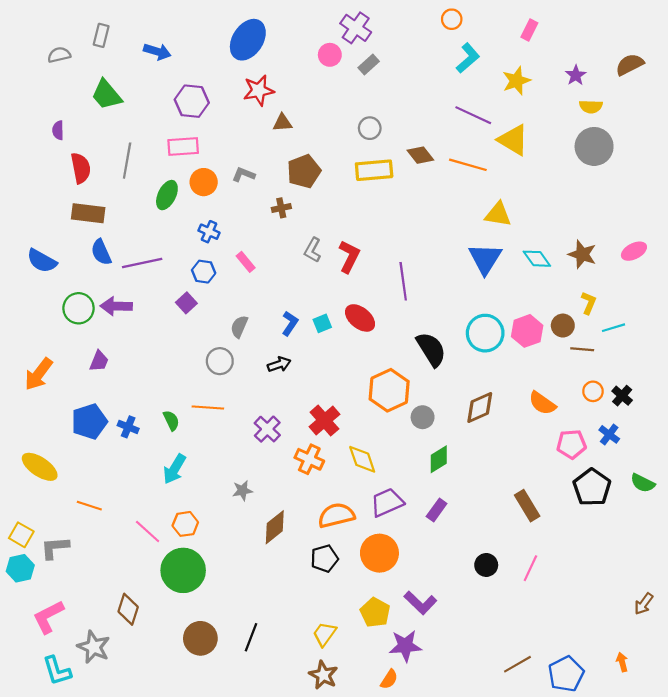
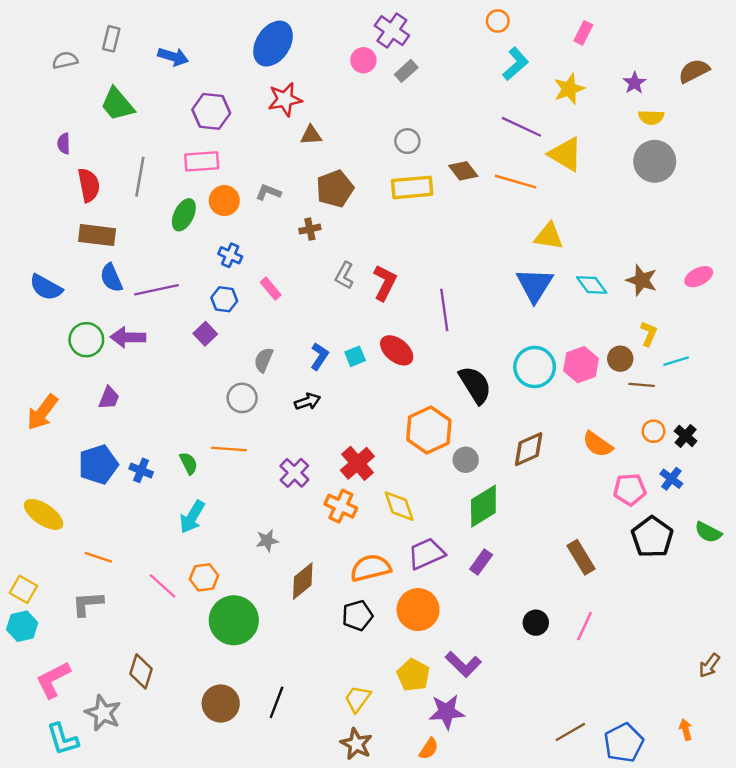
green diamond: (439, 459) -> (483, 506), size x1.4
gray L-shape: (55, 548) -> (88, 604), moved
green circle: (183, 570) -> (234, 620), moved

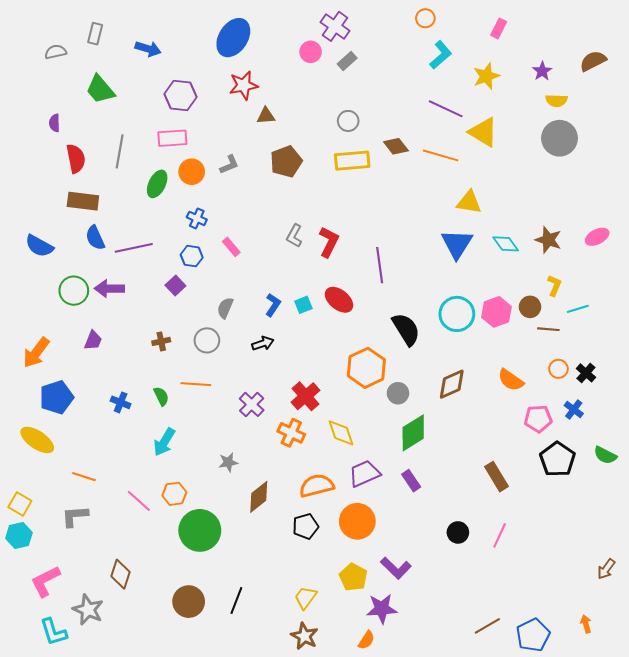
gray L-shape: (268, 192) -> (229, 165), turned 135
brown cross: (310, 229) -> (161, 341), moved
blue pentagon: (98, 465) -> (57, 397), moved
purple rectangle: (481, 562) -> (411, 481), turned -70

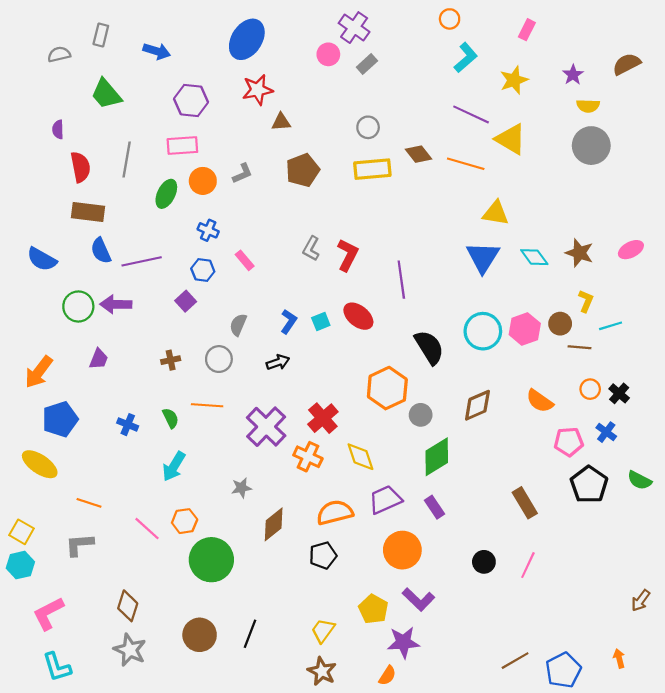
purple cross: (252, 404) -> (266, 427), size x1.5
orange circle: (357, 521) -> (402, 550), moved
gray star: (88, 610) -> (130, 650), moved

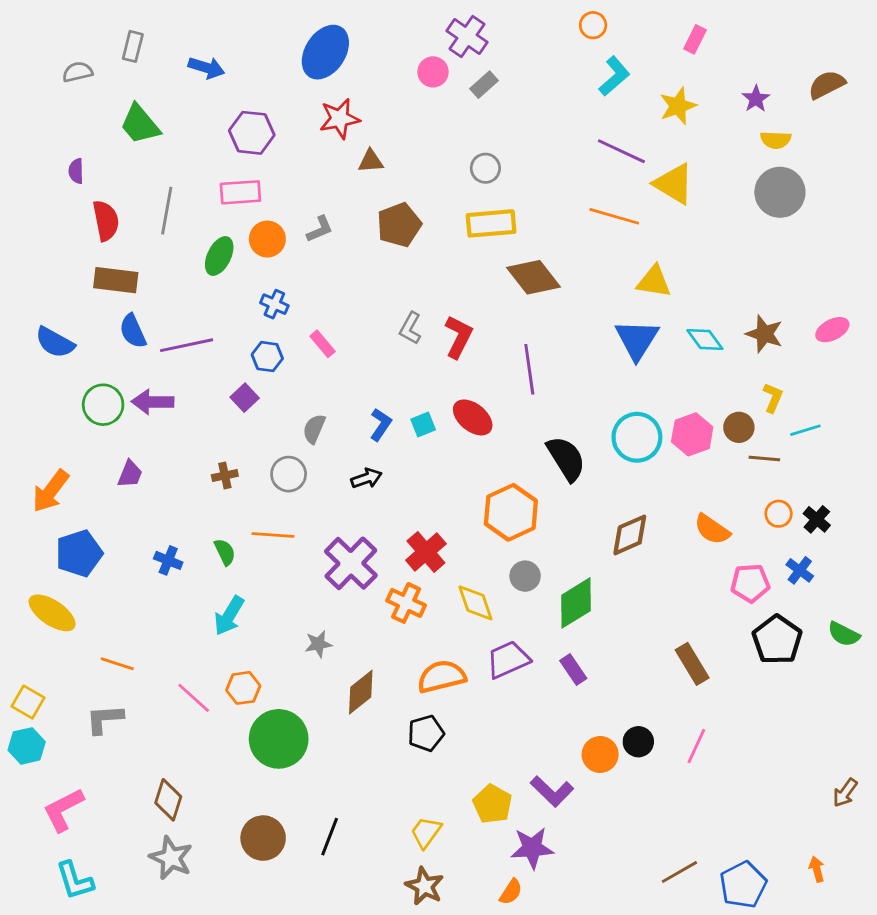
brown diamond: (418, 154) -> (534, 277), moved, size x1.5
gray circle: (421, 415) -> (525, 576), moved
orange circle: (402, 550) -> (600, 754), moved, size x0.7

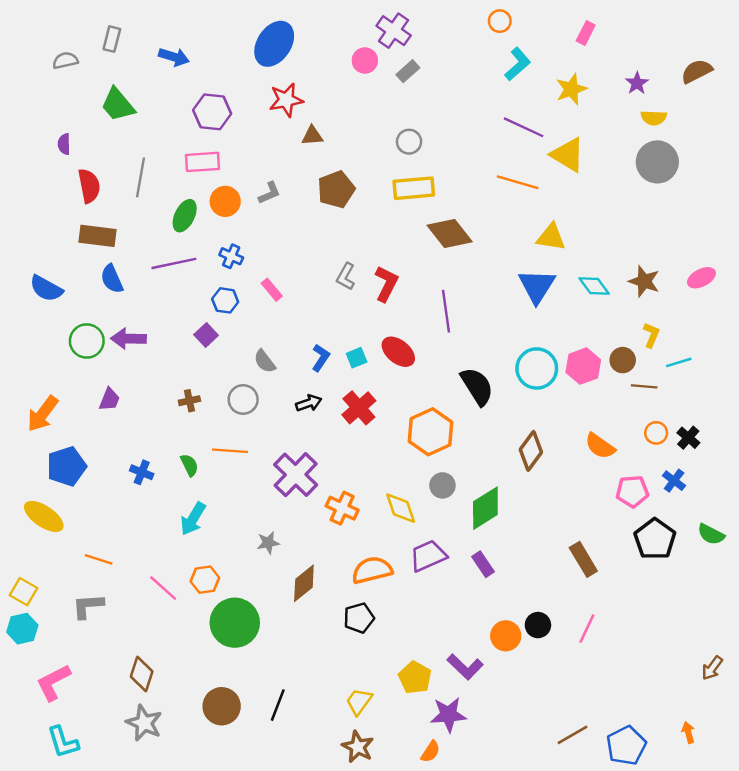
purple line: (187, 345) -> (174, 263), moved
gray semicircle: (314, 429) -> (265, 361), turned -60
brown diamond: (630, 535) -> (531, 451), turned -30
red cross: (426, 552) -> (359, 408), moved

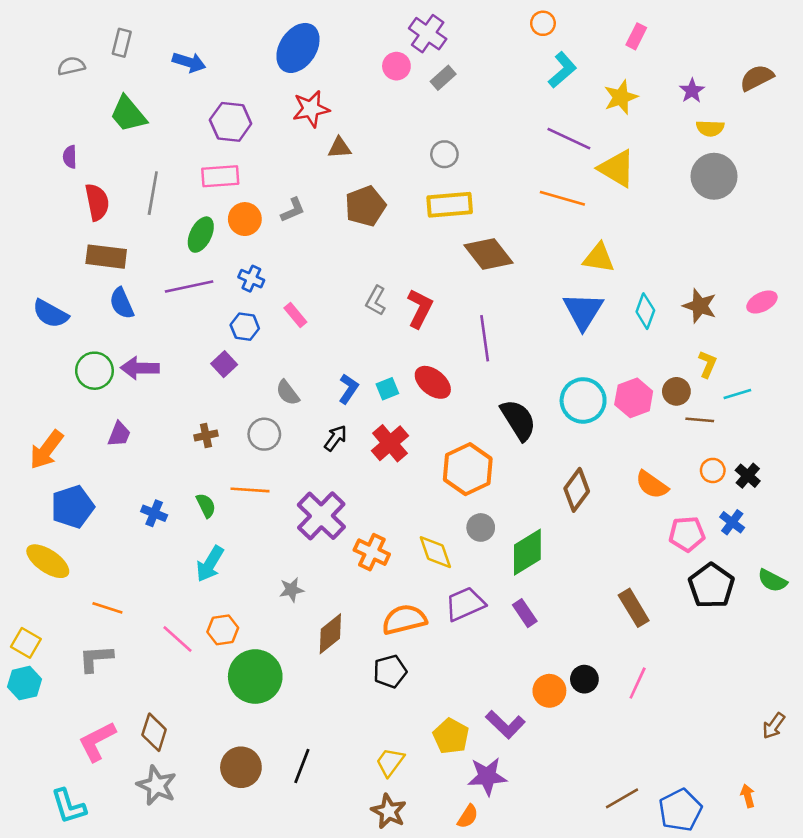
cyan diamond: (594, 286) -> (645, 311), turned 56
black arrow: (309, 403) -> (336, 438), turned -35
pink L-shape: (53, 682) -> (97, 741), moved

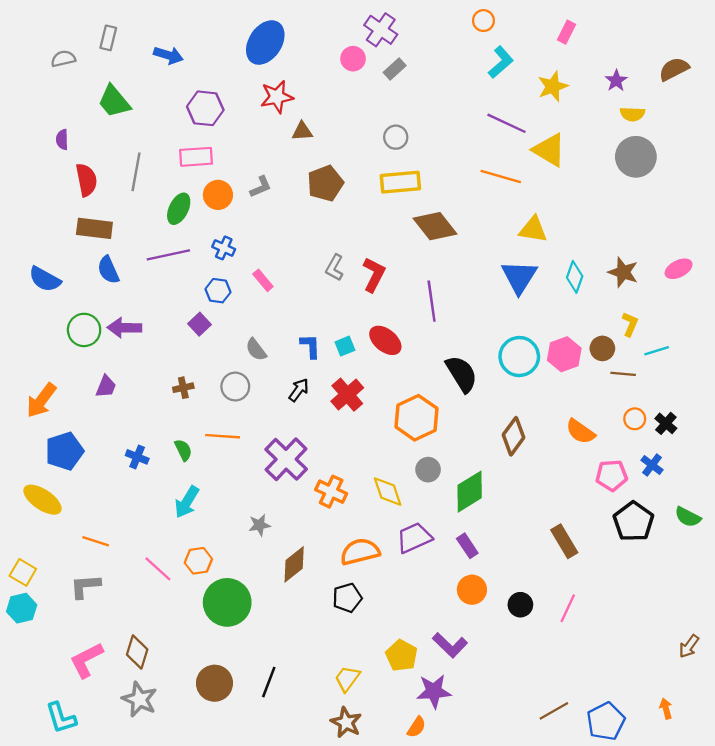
blue L-shape: (349, 389) -> (310, 346), turned -36
orange circle: (549, 691) -> (472, 590), moved

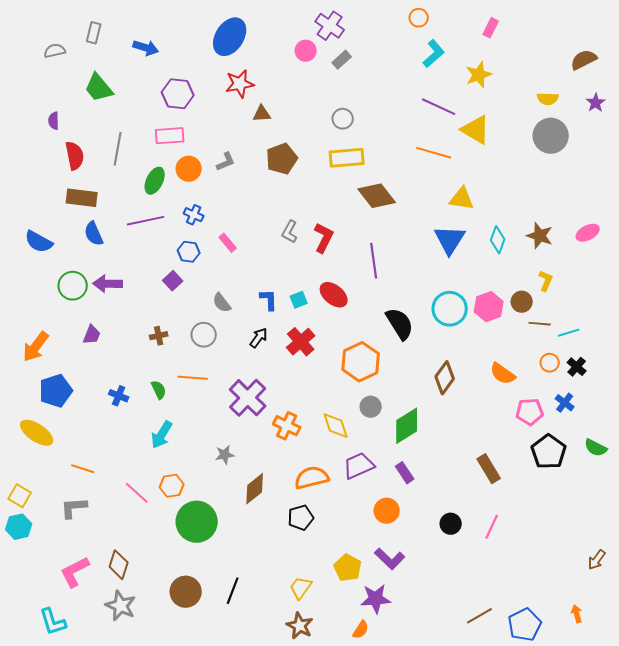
purple star: (616, 81) -> (596, 103), moved
cyan line: (657, 351) -> (569, 333), moved
orange circle: (472, 590) -> (387, 511), moved

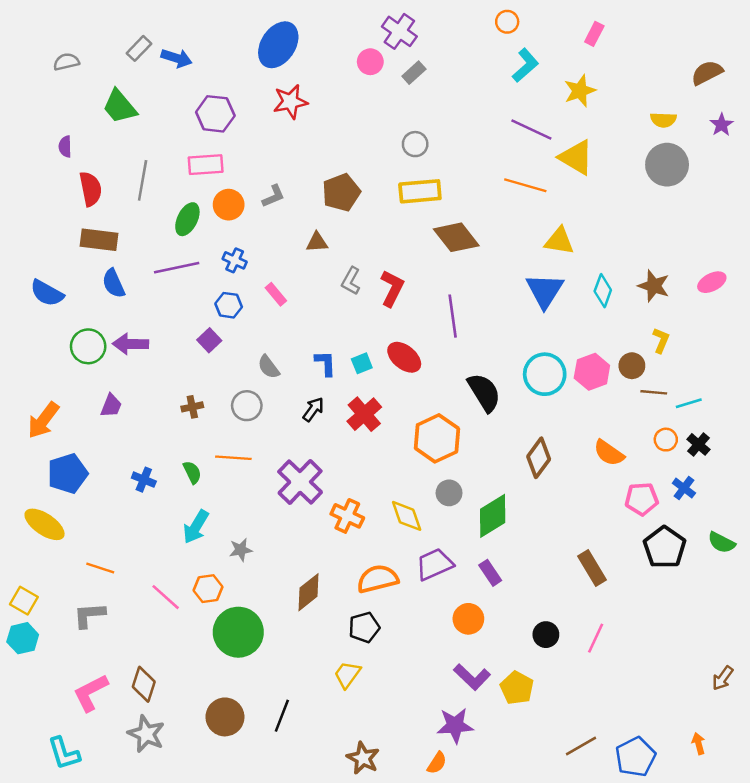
gray rectangle: (94, 33) -> (139, 48), moved, turned 30
brown triangle: (262, 114) -> (317, 242), moved
gray star: (225, 455) -> (241, 550), moved
yellow pentagon: (348, 568) -> (517, 688), moved
yellow trapezoid: (301, 588) -> (347, 675), moved

